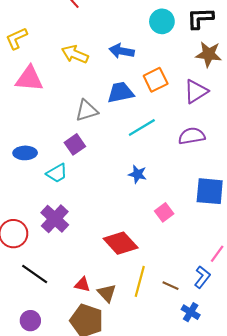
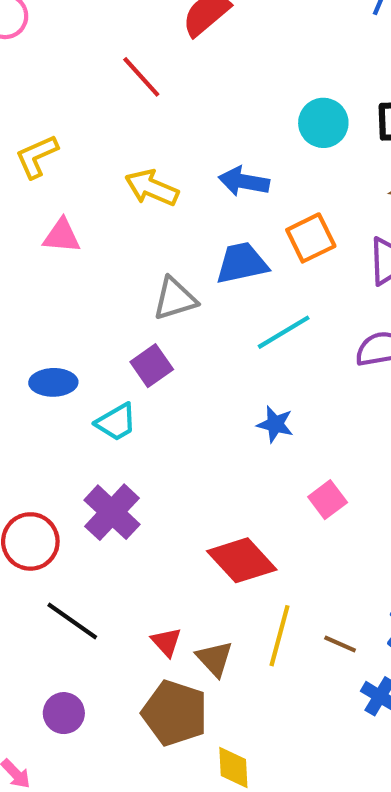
pink triangle: (29, 79) -> (62, 236), size x0.7
red triangle: (82, 285) -> (166, 642), turned 35

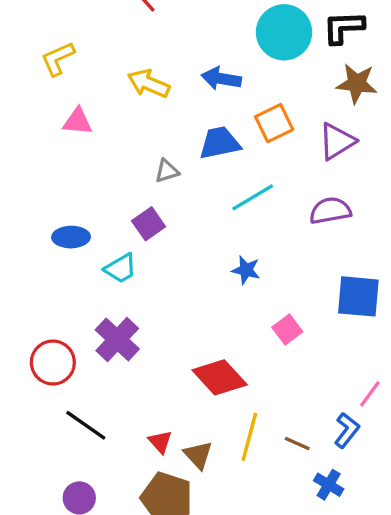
cyan circle: (323, 123) -> (284, 32), size x1.4
gray triangle: (175, 299) -> (167, 171), size x0.7

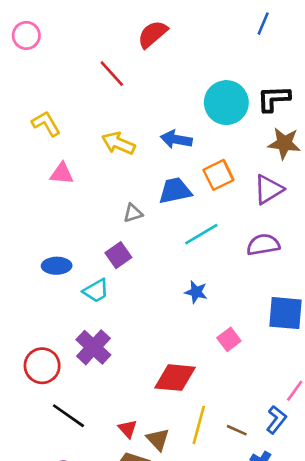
yellow L-shape: (58, 59) -> (46, 124), turned 84
red diamond: (220, 377) -> (175, 378), turned -42

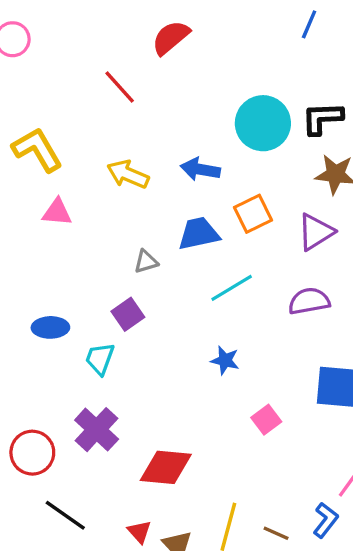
yellow L-shape: (46, 124) -> (37, 150), size x1.4
cyan trapezoid: (96, 291) -> (100, 359), turned 140
red diamond: (175, 378) -> (166, 467), moved

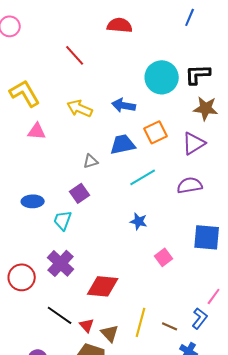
red semicircle: (171, 38) -> (120, 25), moved, turned 45
black line: (65, 515) -> (60, 315), moved

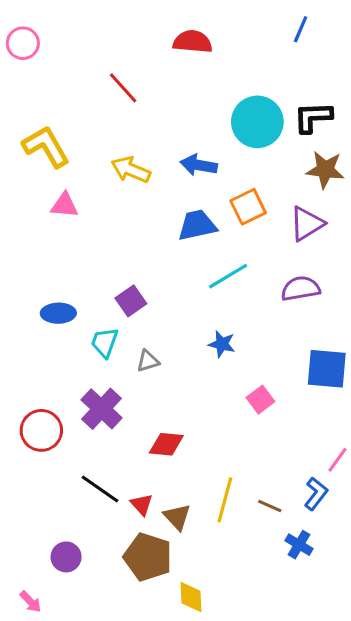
gray triangle: (91, 161) -> (148, 361), moved
red diamond: (103, 286) -> (166, 444), size x0.7

